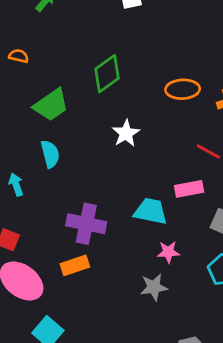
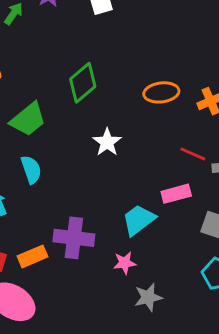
cyan trapezoid: (151, 211) -> (139, 220), turned -44
pink star: (168, 252) -> (125, 263), moved
orange rectangle: (75, 265) -> (33, 256), moved

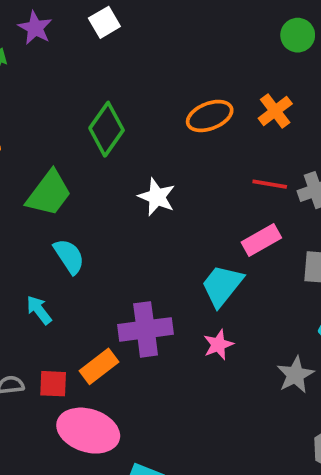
gray star: (148, 297) -> (295, 375), moved

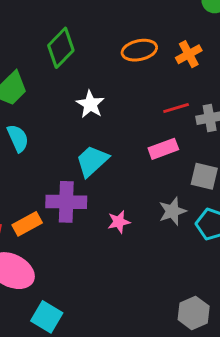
red line: (270, 184) -> (176, 108), turned -35
cyan trapezoid: (222, 286) -> (92, 161), moved
gray star: (295, 375) -> (172, 211), moved

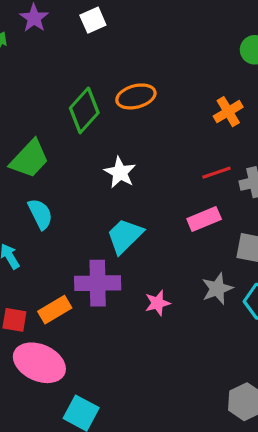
orange ellipse: (139, 50) -> (136, 96), moved

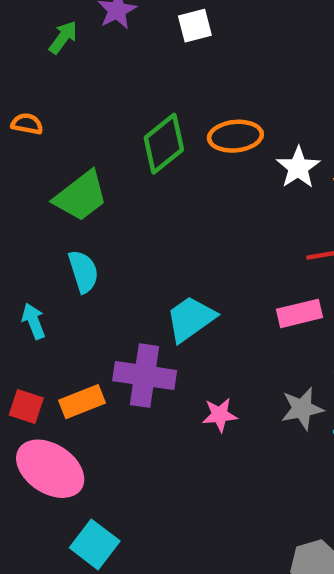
white star: (120, 172) -> (298, 167), moved

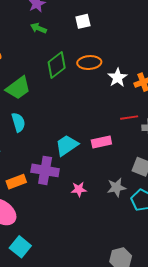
white square: (195, 26) -> (83, 21), moved
green arrow: (63, 37) -> (39, 28), moved, turned -105
pink rectangle: (299, 313) -> (101, 142), moved

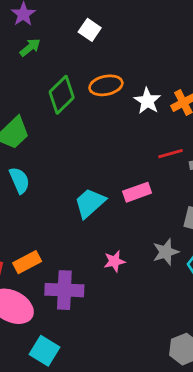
white square: (83, 21) -> (90, 30), turned -35
green arrow: (39, 28) -> (30, 47), turned 126
purple cross: (45, 170) -> (64, 290), moved

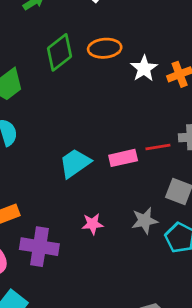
red line: (171, 154) -> (158, 147), moved

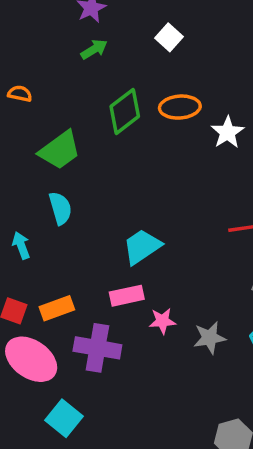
pink rectangle: (123, 158) -> (127, 296), moved
gray star: (145, 221) -> (210, 338), moved

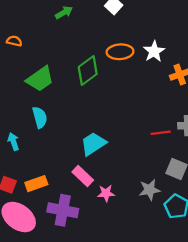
green diamond: (125, 111) -> (88, 71), moved
white star: (227, 132) -> (154, 51), moved
pink rectangle: (127, 296) -> (83, 176), turned 55
gray star: (210, 338) -> (150, 190), moved

